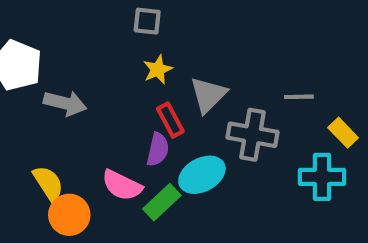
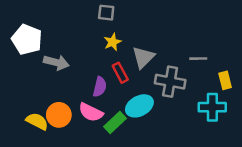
yellow rectangle: (343, 133) -> (225, 80), turned 30
purple semicircle: (158, 150) -> (100, 87), moved
yellow semicircle: (48, 183) -> (37, 121), moved, turned -30
orange circle: (69, 215) -> (59, 115), moved

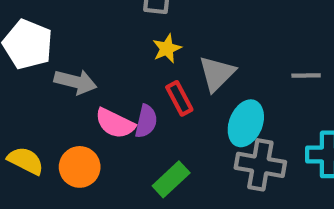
gray cross: (170, 82) -> (260, 165), moved
cyan ellipse: (139, 106) -> (246, 123), moved, turned -40
pink semicircle: (91, 112) -> (115, 123), moved
yellow semicircle: (37, 121) -> (26, 161), moved

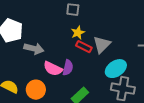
red rectangle: (179, 98) -> (84, 47), moved, turned -35
cyan ellipse: (246, 123) -> (116, 69), turned 35

